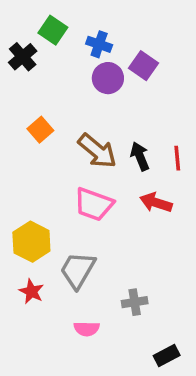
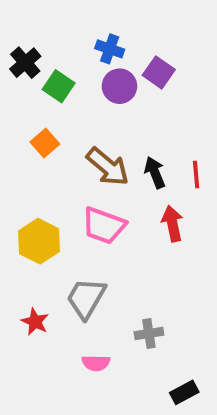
green square: (53, 30) -> (59, 86), moved
red arrow: (156, 203) -> (172, 224), turned 60
yellow hexagon: (31, 242) -> (39, 241), moved

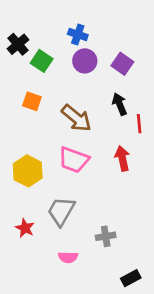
purple square: (159, 72) -> (122, 64), moved
orange square: (45, 143) -> (32, 101), turned -30
black arrow: (155, 173) -> (120, 104), moved

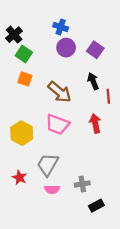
green square: (42, 61) -> (24, 54), moved
pink semicircle: (68, 257) -> (52, 189), moved
black rectangle: (131, 278) -> (96, 206), moved

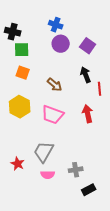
black cross: (14, 35) -> (13, 32), turned -35
green square: (24, 54) -> (22, 50), turned -35
brown arrow: (60, 92) -> (55, 85), size x0.7
yellow hexagon: (22, 133) -> (20, 107), moved

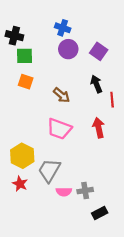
yellow hexagon: (20, 107) -> (22, 156), moved
pink semicircle: (48, 175) -> (64, 192), moved

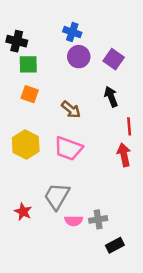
red line: (112, 100) -> (129, 126), moved
red arrow: (99, 128) -> (124, 155), moved
yellow hexagon: (22, 156) -> (26, 144), moved

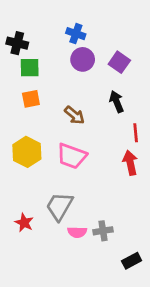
orange square: (30, 94) -> (31, 99), turned -30
black rectangle: (115, 245) -> (132, 261), moved

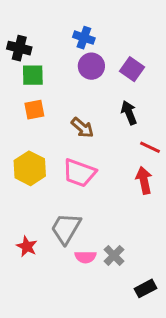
red line: (136, 133) -> (150, 147), turned -60
gray cross: (103, 231) -> (114, 255), turned -36

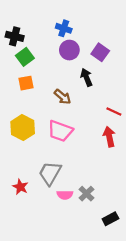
green square: (33, 75) -> (25, 57), turned -36
black arrow: (129, 113) -> (86, 77), moved

